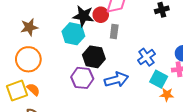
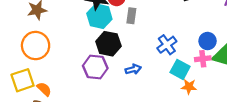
cyan hexagon: (73, 34) -> (99, 16), moved
blue arrow: (116, 80) -> (133, 69), size x0.6
orange semicircle: (33, 89) -> (44, 89), moved

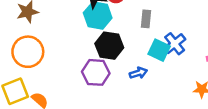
gray rectangle: (131, 16) -> (146, 19), moved
cyan square: (180, 69) -> (159, 50), moved

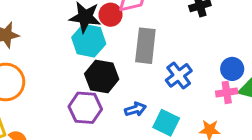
gray rectangle: (146, 19) -> (145, 46), size x1.6
cyan square: (159, 50) -> (166, 123), moved

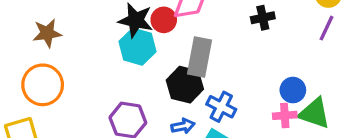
blue cross: (179, 75) -> (221, 107), moved, turned -30
black hexagon: (102, 77) -> (185, 85), moved

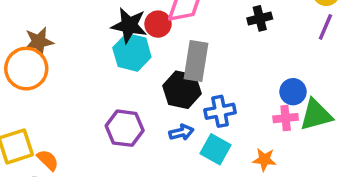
orange circle: (43, 85) -> (26, 69), moved
blue cross: (221, 107) -> (220, 111), turned -36
green triangle: (314, 113) -> (316, 115), turned -32

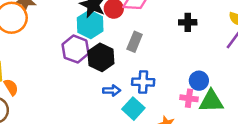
gray rectangle: (196, 61) -> (135, 42), size x0.7
black hexagon: (182, 90) -> (101, 57), moved
purple hexagon: (125, 128) -> (76, 49), moved

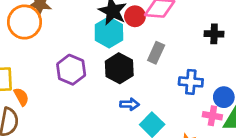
purple hexagon: (76, 49) -> (71, 70), moved
blue cross: (143, 82) -> (191, 82), moved

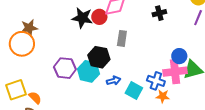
cyan hexagon: (109, 32) -> (88, 71), moved
blue cross: (191, 82) -> (156, 81), moved, turned 30
pink cross: (212, 116) -> (175, 72), size x1.6

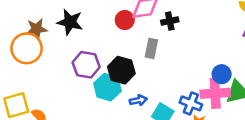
black cross: (159, 13) -> (170, 21), moved
black star: (82, 18) -> (70, 22), moved
purple hexagon: (65, 68) -> (86, 65), moved

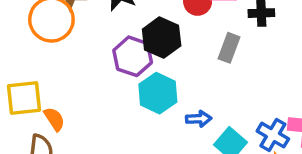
black hexagon: (121, 70) -> (162, 38), moved

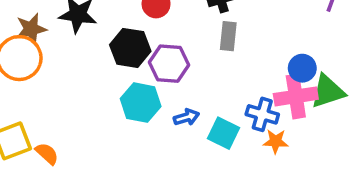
gray rectangle: (229, 48) -> (228, 36), moved
purple hexagon: (133, 56) -> (169, 64), moved

